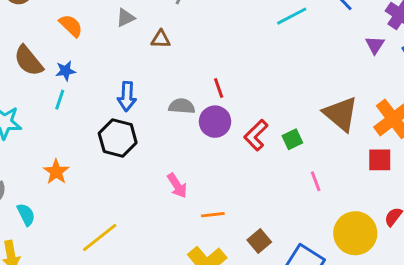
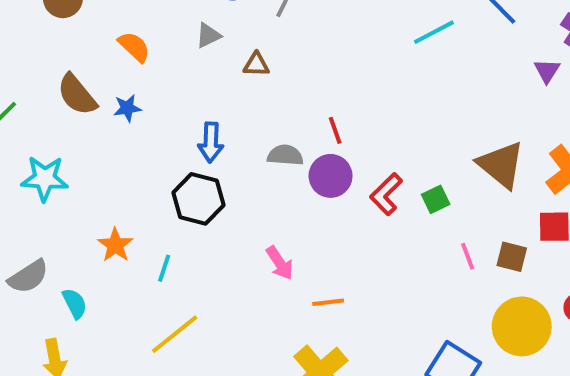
cyan line: (60, 100) -> (164, 268), moved
brown square: (259, 241) -> (512, 257), moved, turned -35

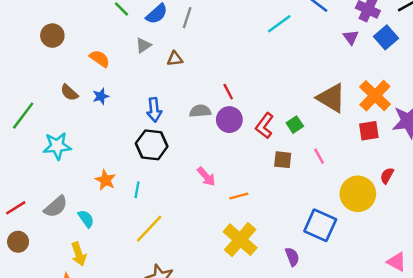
brown semicircle: (77, 95) -> (69, 93), size x0.7
brown square: (512, 257) -> (283, 160), moved

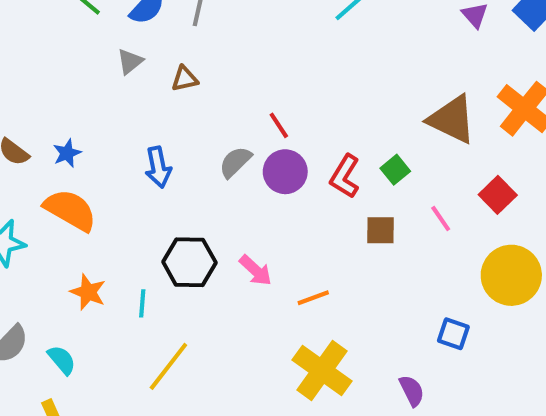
orange semicircle: (100, 59) -> (70, 210), moved, size x1.5
gray semicircle: (200, 111) -> (235, 162), turned -35
red square: (369, 131) -> (498, 195), moved, turned -30
black hexagon: (152, 145) -> (189, 262), moved
blue square: (320, 225) -> (453, 334), size x0.6

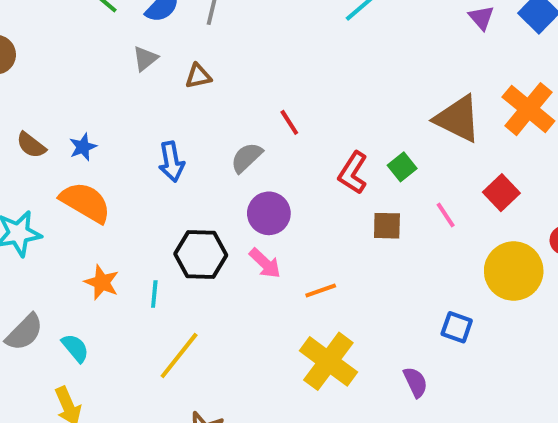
purple circle: (285, 172) -> (269, 213), moved

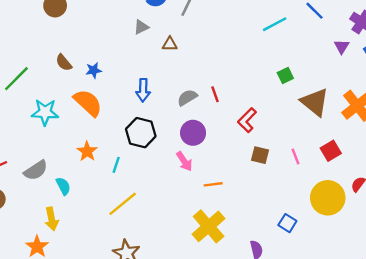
red line: (289, 122) -> (215, 94), moved
green square: (402, 167) -> (285, 76), moved
black hexagon: (201, 255) -> (141, 133), moved

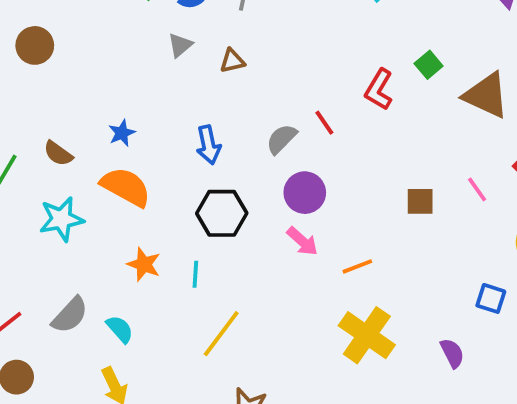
brown semicircle: (64, 63) -> (58, 153), moved
red L-shape: (247, 120) -> (379, 90), moved

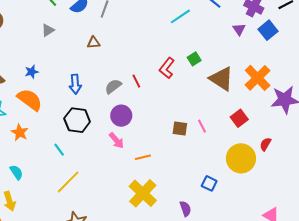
gray triangle: (180, 45) -> (48, 30), moved
pink line: (477, 189) -> (202, 126), moved
orange star: (144, 264) -> (20, 132), moved
cyan line: (195, 274) -> (59, 150), turned -48

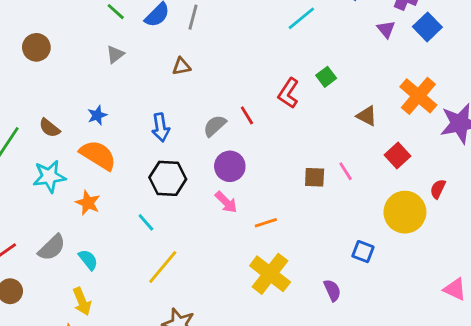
brown triangle: (221, 79) -> (367, 116), moved, size x0.6

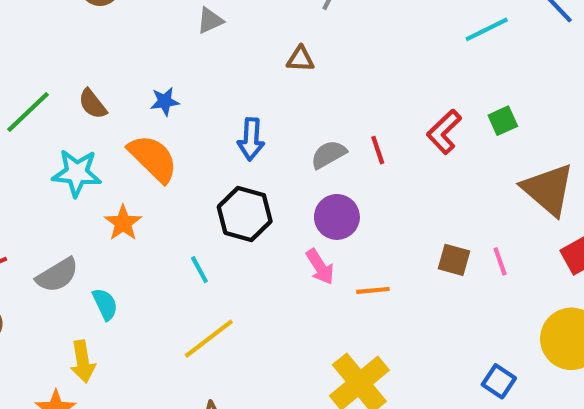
brown triangle: (367, 116) -> (548, 189), size x1.8
orange line: (266, 223) -> (373, 290), moved

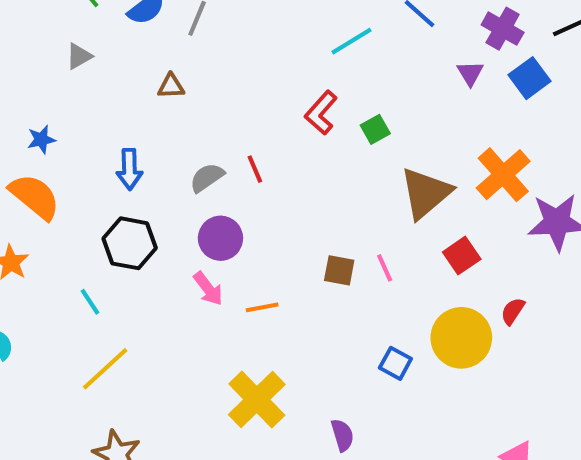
red L-shape: (444, 132) -> (321, 113), moved
brown triangle: (548, 189) -> (426, 193), turned 44
blue square: (499, 381) -> (395, 363), moved

